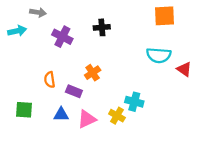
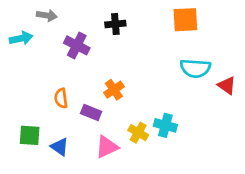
orange square: (164, 16) -> (185, 20), moved
black cross: (102, 27) -> (115, 24), moved
blue triangle: (61, 114) -> (60, 147), moved, turned 35
yellow cross: (117, 116) -> (138, 133), moved

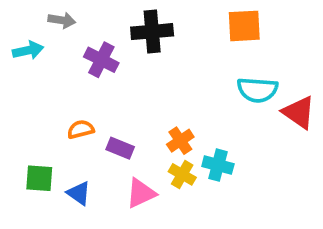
black cross: (115, 24) -> (152, 32), size x1.5
red triangle: (227, 85) -> (299, 112), size x1.4
orange cross: (114, 90) -> (180, 141), moved
orange semicircle: (61, 98) -> (81, 129), turned 84

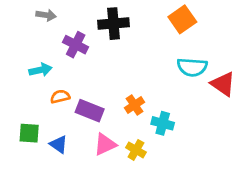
orange square: (244, 26) -> (182, 19), turned -32
cyan arrow: (28, 50) -> (40, 70), moved
purple rectangle: (120, 148) -> (90, 111), size x1.4
yellow cross: (182, 174) -> (136, 150), moved

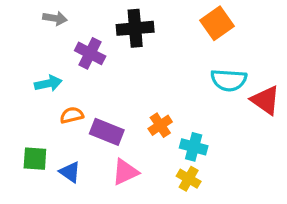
yellow cross: (136, 150) -> (189, 179), moved

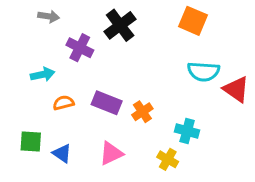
orange square: (217, 23) -> (193, 21), turned -32
black cross: (135, 28) -> (120, 25), turned -32
purple rectangle: (107, 132) -> (107, 103), moved
cyan cross: (194, 147) -> (187, 131), moved

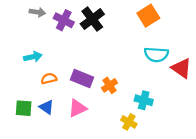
orange square: (193, 21) -> (148, 16), turned 35
purple cross: (80, 48) -> (64, 20), moved
blue triangle: (62, 153) -> (47, 107), moved
pink triangle: (111, 153) -> (77, 108), moved

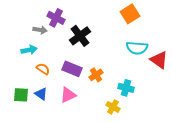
gray arrow: (37, 12) -> (40, 30), moved
black cross: (92, 19) -> (80, 36), moved
orange semicircle: (49, 79) -> (43, 69), turned 48

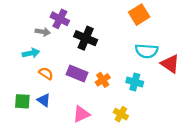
black cross: (80, 36) -> (86, 38), turned -30
cyan cross: (126, 88) -> (135, 82), moved
pink triangle: (68, 95) -> (81, 114), moved

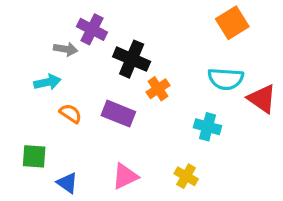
orange square: (139, 15) -> (232, 23), moved
orange cross: (103, 80) -> (158, 89), moved
blue triangle: (44, 100) -> (67, 183), moved

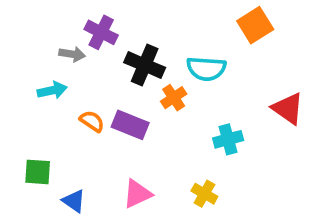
cyan semicircle: (226, 79) -> (206, 69), moved
orange semicircle: (71, 114) -> (92, 121), moved
cyan cross: (208, 127) -> (228, 139), turned -30

